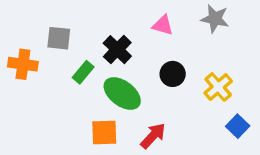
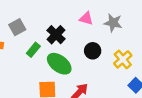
gray star: (215, 19) -> (113, 23), moved
gray square: (59, 38) -> (17, 27), turned -35

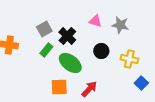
gray square: (17, 27) -> (44, 29), moved
yellow cross: (123, 59) -> (129, 59), turned -36

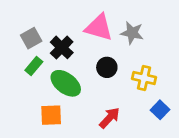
pink triangle: (95, 21) -> (99, 28), size x1.6
red arrow: (89, 89) -> (110, 118), moved

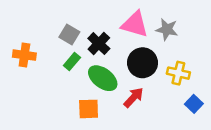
gray square: (31, 38) -> (69, 35), turned -30
black circle: (107, 67) -> (142, 63), size x1.5
red arrow: (110, 118) -> (134, 97), moved

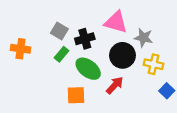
gray star: (167, 29) -> (144, 38), moved
black cross: (99, 44) -> (85, 39), turned 30

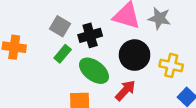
gray star: (144, 38) -> (159, 18), moved

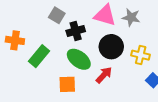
gray square: (60, 26) -> (57, 15), moved
green rectangle: (63, 54) -> (39, 56), moved, size x1.5

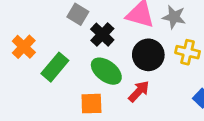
black cross: (76, 31) -> (102, 35), turned -30
orange cross: (15, 40) -> (24, 47), turned 36
yellow cross: (141, 55) -> (188, 52), moved

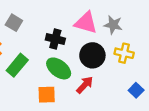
gray square: (78, 14) -> (14, 23), moved
black cross: (102, 35) -> (55, 39), turned -30

